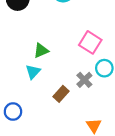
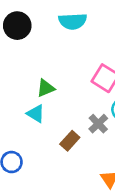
cyan triangle: (33, 72) -> (36, 114), turned -42

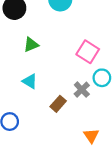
green triangle: (46, 88) -> (31, 45), moved

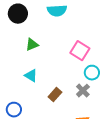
gray cross: (82, 90) -> (83, 91), moved

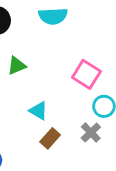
cyan triangle: (31, 76) -> (38, 111), moved

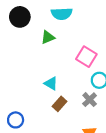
green triangle: (17, 66) -> (48, 37), moved

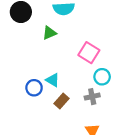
gray cross: (90, 100) -> (92, 97), turned 32
blue circle: (16, 120) -> (34, 88), moved

